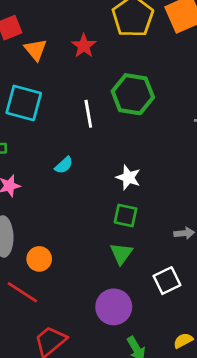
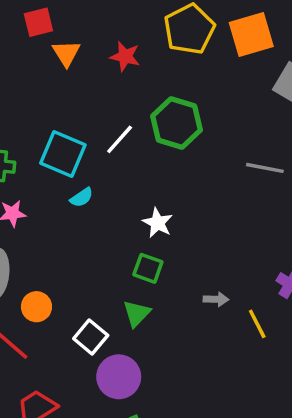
red star: (84, 46) -> (125, 56), turned -30
cyan square: (24, 103) -> (63, 154), moved
white line: (88, 114) -> (120, 139), turned 44
white square: (167, 281) -> (91, 337), moved, turned -32

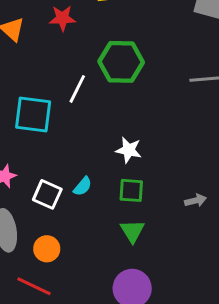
cyan semicircle: (82, 197) -> (83, 186), moved
white square: (91, 337) -> (47, 194), moved

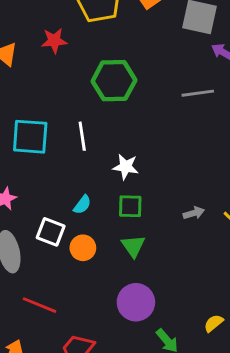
white line: (77, 89) -> (82, 136), moved, turned -32
white square: (47, 194) -> (51, 232), moved
orange circle: (47, 249) -> (83, 248), moved

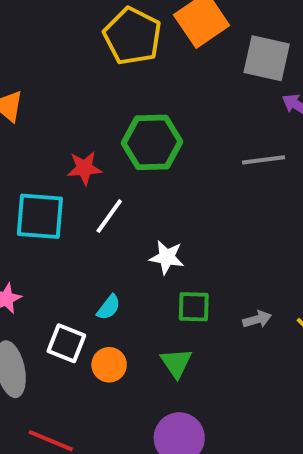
red star: (54, 41) -> (84, 168), moved
white line: (82, 136) -> (109, 216), turned 44
green square: (130, 206) -> (194, 307), moved

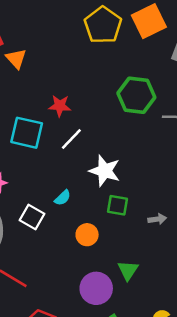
green hexagon: (152, 142) -> (136, 95), moved
white star: (167, 257) -> (105, 171), size x1.4
green triangle: (176, 363) -> (128, 270), moved
orange circle: (109, 365) -> (87, 235), moved

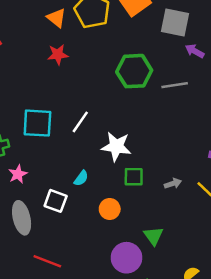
orange triangle: (16, 59) -> (56, 18), moved
red star: (60, 106) -> (58, 55), moved

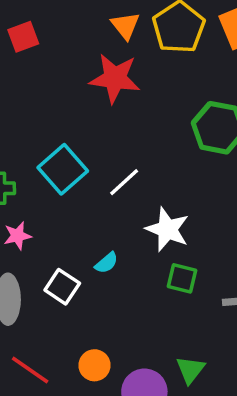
red star: (58, 55) -> (115, 78), size x1.6
cyan square: (37, 123) -> (63, 169), turned 32
orange circle: (110, 209) -> (95, 365), moved

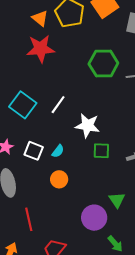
white square: (62, 287) -> (34, 151), moved
orange circle: (95, 365) -> (59, 179), moved
red line: (30, 370) -> (29, 219), turned 55

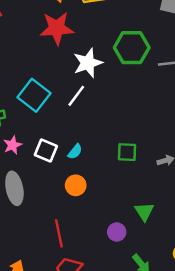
white star: (87, 126) -> (88, 63), moved, turned -30
purple circle: (94, 218) -> (117, 232), size x0.6
red line: (29, 219) -> (59, 233), moved

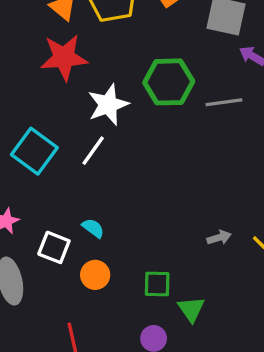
white square: (46, 150) -> (54, 247), moved
cyan semicircle: (75, 152) -> (93, 228), turned -91
green square: (127, 152) -> (157, 284), moved

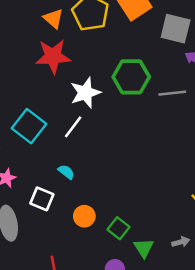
cyan semicircle: (93, 228) -> (66, 172), moved
gray arrow: (219, 238) -> (181, 242), moved
orange circle: (95, 275) -> (84, 216), moved
green square: (157, 284) -> (119, 228), turned 35

